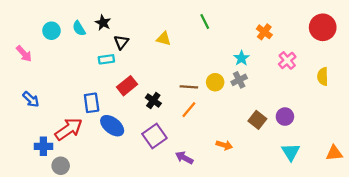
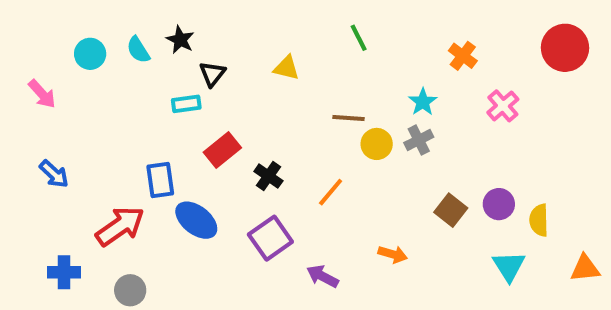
yellow semicircle: (323, 76) -> (539, 220), moved
brown line: (189, 87) -> (349, 118), moved
blue cross: (43, 146) -> (64, 272), moved
gray circle: (61, 166) -> (130, 290), moved

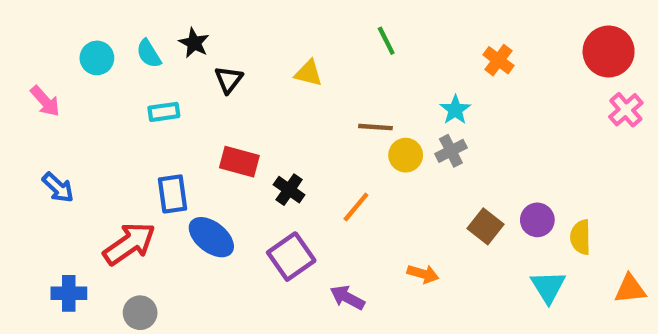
cyan rectangle: (186, 104) -> (164, 112), moved
pink cross: (503, 106) -> (626, 110), moved
red rectangle: (222, 150) -> (239, 162), turned 54

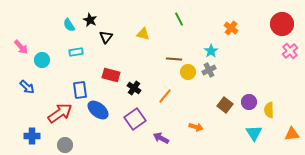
cyan circle: (97, 58) -> (42, 60), moved

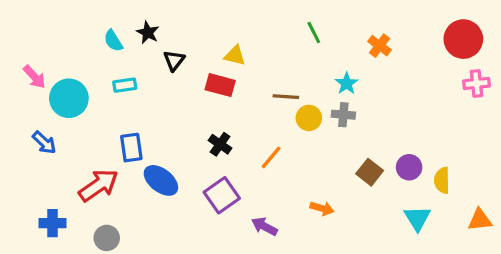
green line: (179, 19) -> (314, 32), moved
pink cross: (290, 51) -> (476, 83), turned 35
cyan circle: (42, 60) -> (69, 98), size x1.5
gray cross: (209, 70) -> (343, 115), turned 32
red rectangle: (111, 75) -> (220, 85), moved

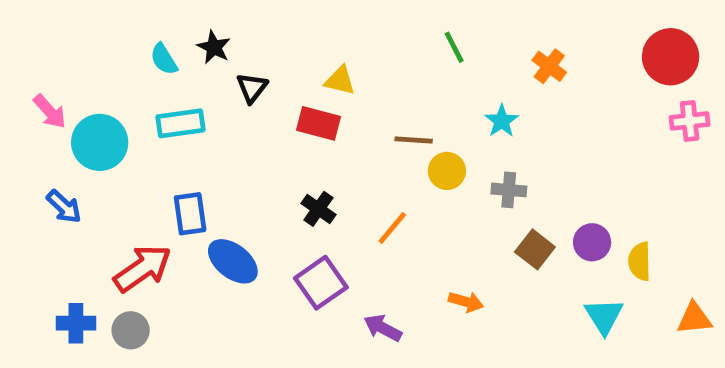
cyan rectangle: (125, 85) -> (181, 123), size x1.4
gray cross: (343, 115) -> (509, 190), moved
gray circle: (107, 238) -> (131, 330), moved

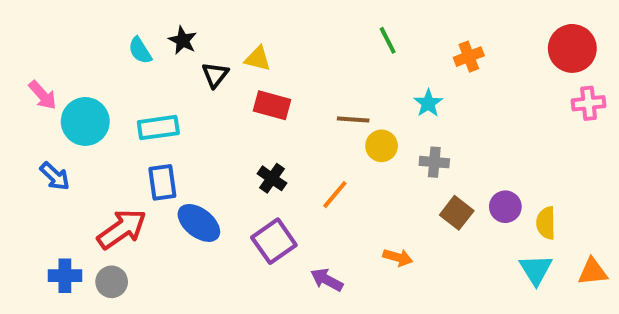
orange cross: (549, 66) -> (469, 57), turned 32
yellow triangle: (340, 81) -> (258, 59), moved
cyan rectangle: (181, 123) -> (158, 128), moved
cyan triangle: (604, 316) -> (536, 270), moved

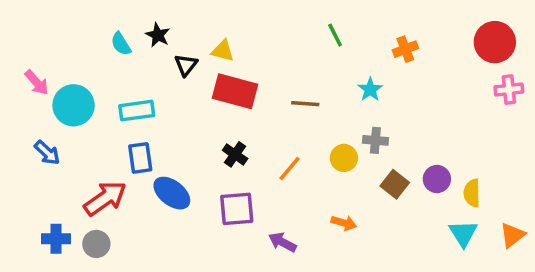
red rectangle: (272, 105) -> (235, 91), size x1.4
yellow circle: (382, 146) -> (344, 158), moved
purple square: (274, 241) -> (237, 209), turned 30
orange triangle: (593, 272) -> (512, 235), turned -32

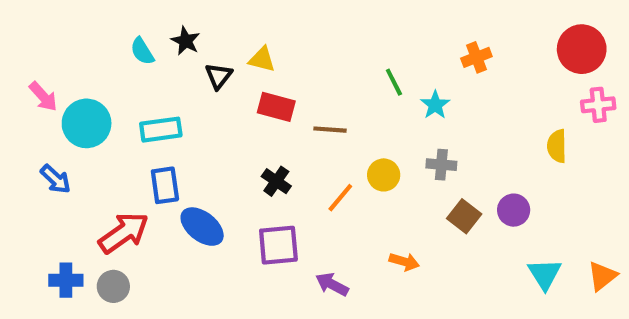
green line: (335, 35) -> (394, 82), moved
red rectangle: (235, 91) -> (276, 107), size x0.7
brown line: (305, 104) -> (330, 130), moved
yellow circle: (344, 158) -> (384, 175), moved
yellow semicircle: (472, 193) -> (557, 146), moved

